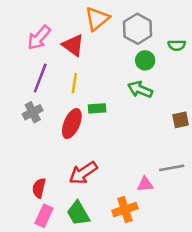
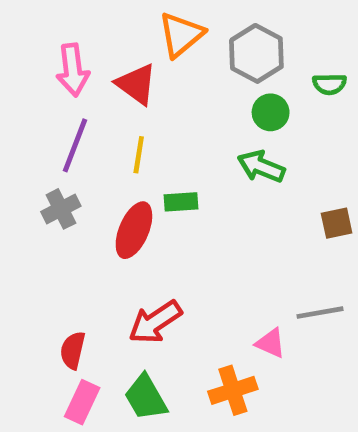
pink arrow: (39, 38) -> (73, 70), turned -48
pink triangle: (145, 184) -> (271, 343), turned 30

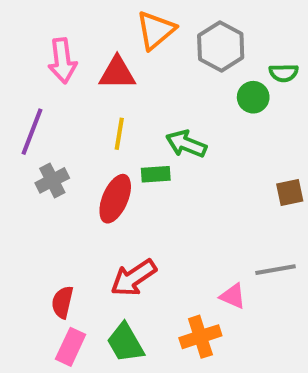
red triangle: (136, 84) -> (117, 73), turned -36
green circle: (271, 112) -> (253, 97), moved
purple line: (75, 145) -> (32, 132), moved
green arrow: (261, 167) -> (186, 144), moved

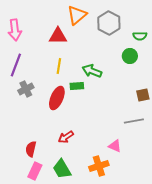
pink arrow: (62, 61) -> (15, 30), moved
green circle: (253, 97) -> (130, 56), moved
gray line: (276, 270) -> (134, 121), moved
red arrow: (133, 278) -> (66, 137), size x0.7

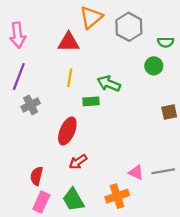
red ellipse: (57, 98) -> (67, 131), moved
gray line: (134, 121) -> (163, 171), moved

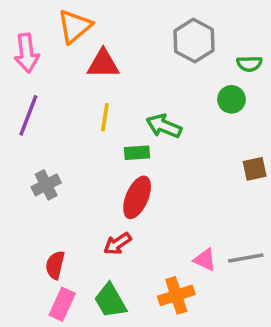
orange triangle: (91, 17) -> (75, 26), moved
gray cross: (31, 105) -> (46, 185), moved
red ellipse: (67, 131) -> (137, 197), moved

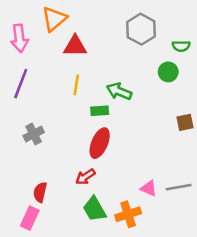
green trapezoid: (110, 301) -> (94, 209), moved
pink rectangle: (62, 304) -> (30, 218), moved

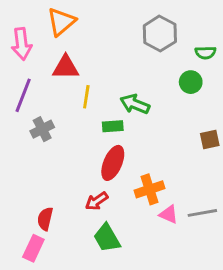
red triangle: (75, 46) -> (66, 67), moved
gray cross: (34, 134) -> (42, 129), moved
orange cross: (128, 214) -> (150, 189), moved

